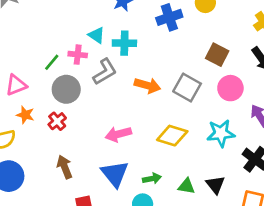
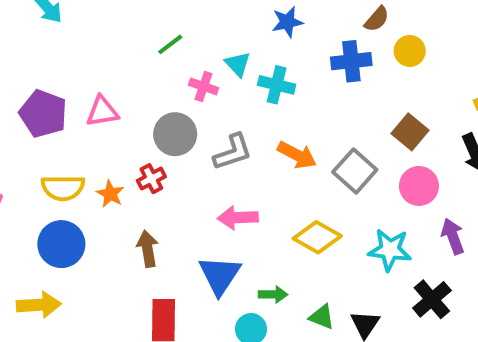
green line: (52, 62) -> (170, 44), moved
gray L-shape: (105, 72) -> (233, 152), moved
orange star: (25, 115) -> (110, 194), moved

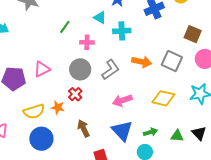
cyan triangle: (238, 64) -> (100, 18), moved

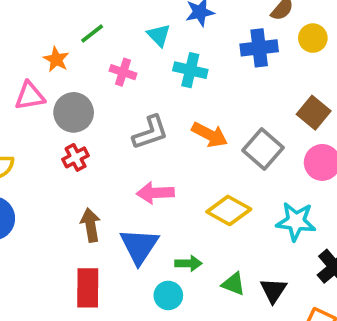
gray circle: (80, 69) -> (74, 112), moved
orange star: (58, 107) -> (56, 59), moved
brown arrow: (83, 128) -> (91, 225), moved

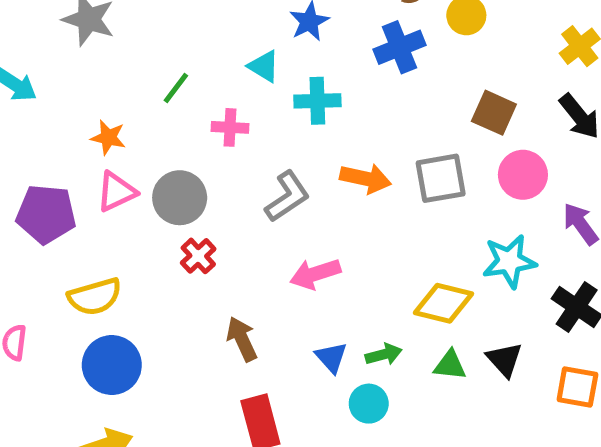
orange star: (56, 59) -> (108, 137), moved
gray square: (263, 149) -> (441, 178), turned -36
yellow diamond: (229, 210) -> (444, 303), moved
blue triangle: (139, 246) -> (331, 357), moved, size x0.6

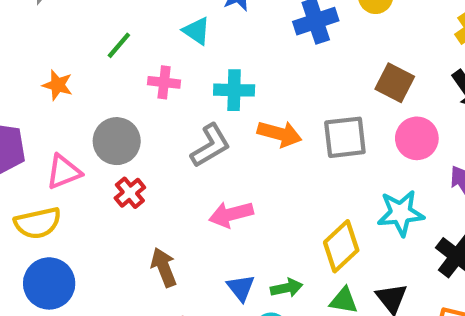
cyan cross: (317, 101) -> (234, 90), moved
pink triangle: (116, 192) -> (64, 172), moved
yellow diamond: (444, 303) -> (341, 246), turned -60

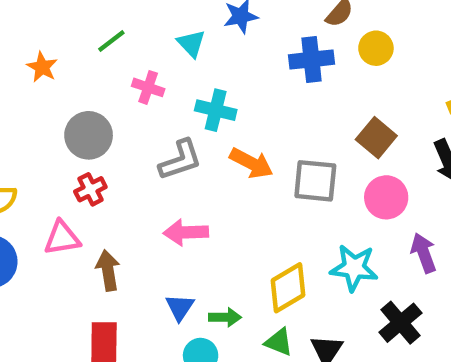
pink triangle: (64, 172) -> (62, 238), moved

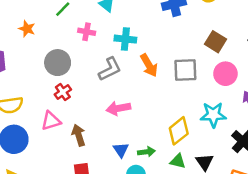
orange arrow: (251, 163) -> (149, 65), turned 40

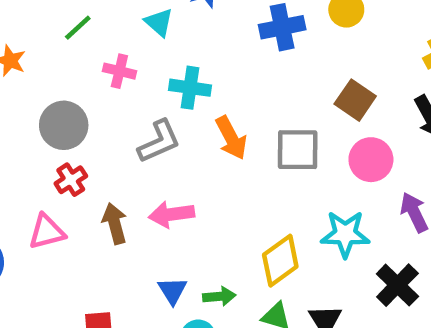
brown arrow: (79, 135) -> (115, 223), moved

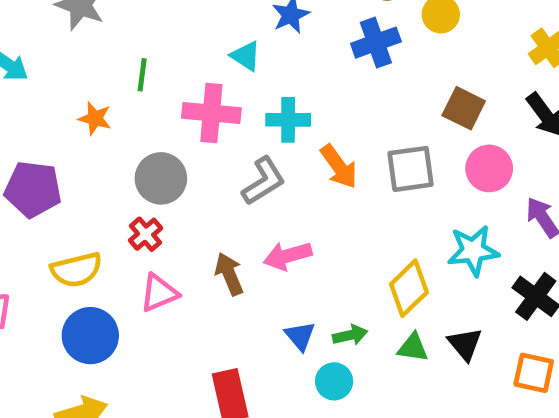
green line: (78, 28) -> (142, 75), moved, turned -32
pink cross: (119, 71) -> (211, 113), size x1.6
red cross: (71, 180) -> (146, 234), moved

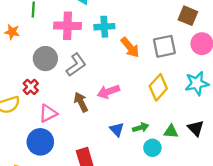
gray L-shape: (264, 181) -> (76, 65), moved
red cross: (146, 234) -> (31, 87), moved
yellow diamond: (409, 288) -> (158, 87), moved
blue circle: (90, 336) -> (40, 142), moved
cyan circle: (334, 381) -> (152, 148), moved

